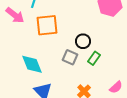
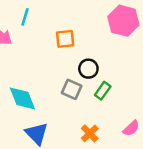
orange square: (47, 25) -> (65, 39), moved, size x0.7

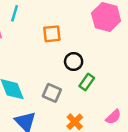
gray square: (72, 89) -> (52, 93), moved

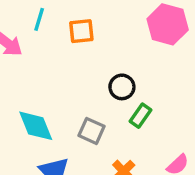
orange square: (52, 34) -> (81, 31), moved

